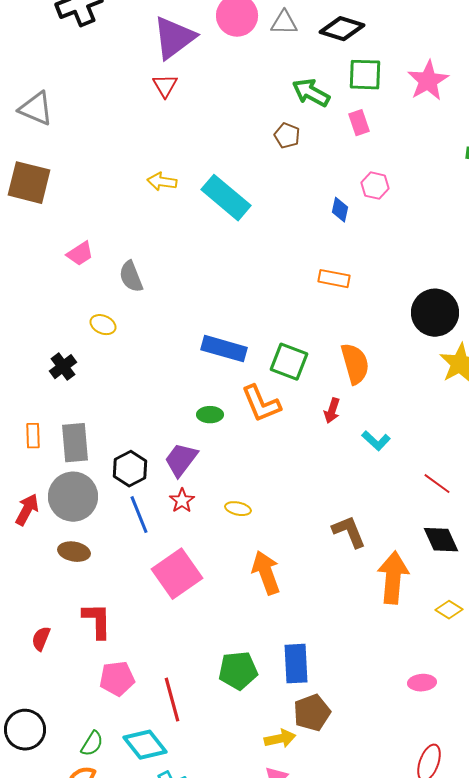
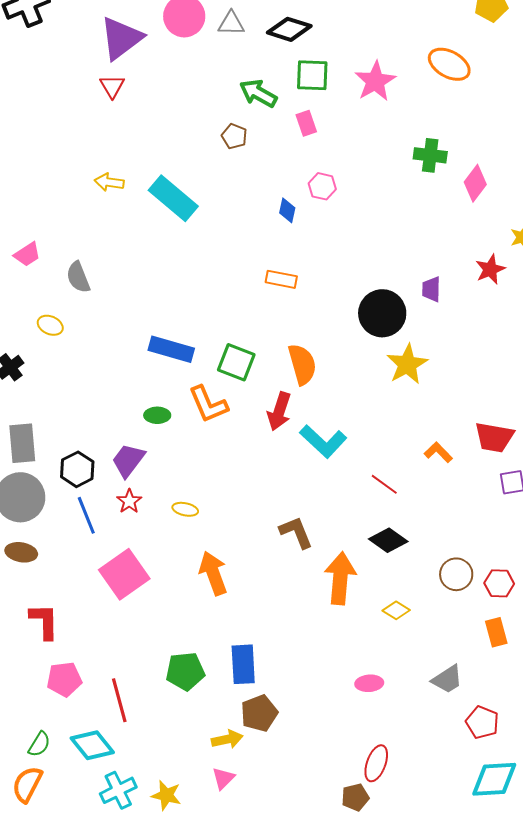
red arrow: (332, 411) -> (279, 411), size x1.5
cyan L-shape: (376, 441) -> (323, 441), size x1.6
black diamond: (441, 540) -> (388, 540), turned -30

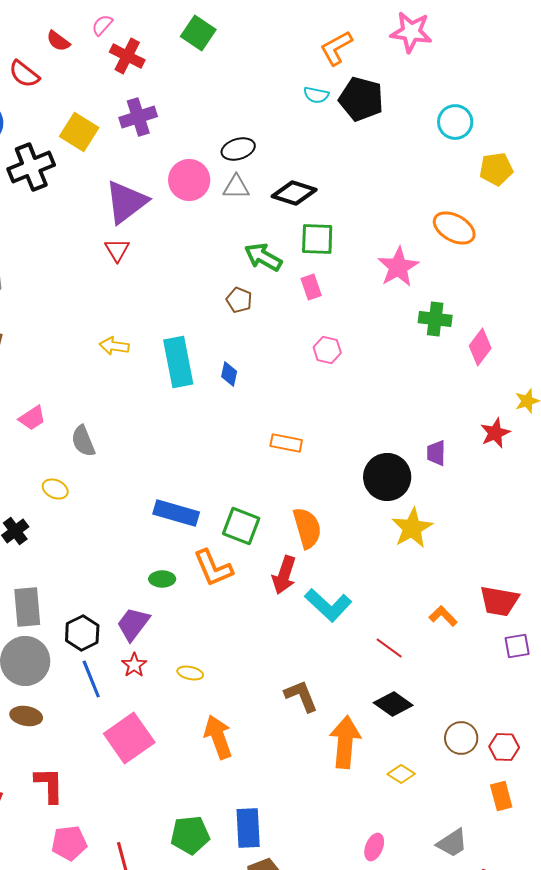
pink star: (375, 81) -> (398, 267), moved
cyan rectangle: (173, 198) -> (178, 362), turned 39
blue diamond: (287, 210) -> (229, 374), moved
pink ellipse: (369, 683) -> (374, 847), turned -64

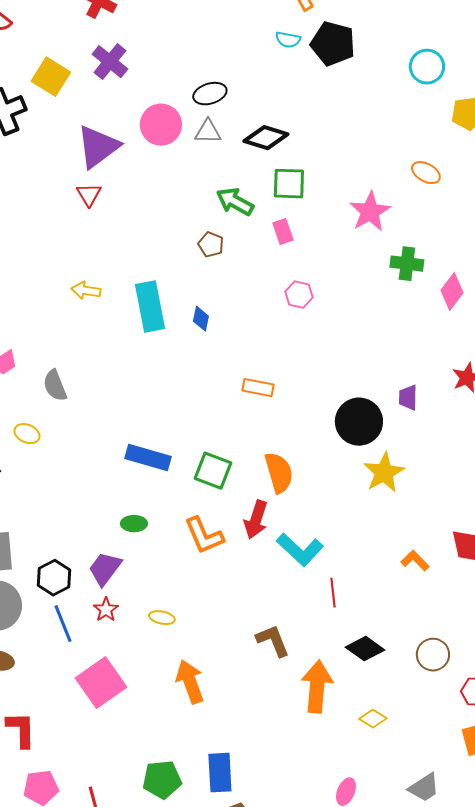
purple cross: (138, 117) -> (110, 62), turned -33
orange ellipse: (454, 228) -> (426, 173), size x0.7
orange L-shape: (213, 568) -> (204, 536), moved
red line: (389, 648) -> (333, 593), moved, turned 48
brown circle: (461, 738) -> (433, 655), moved

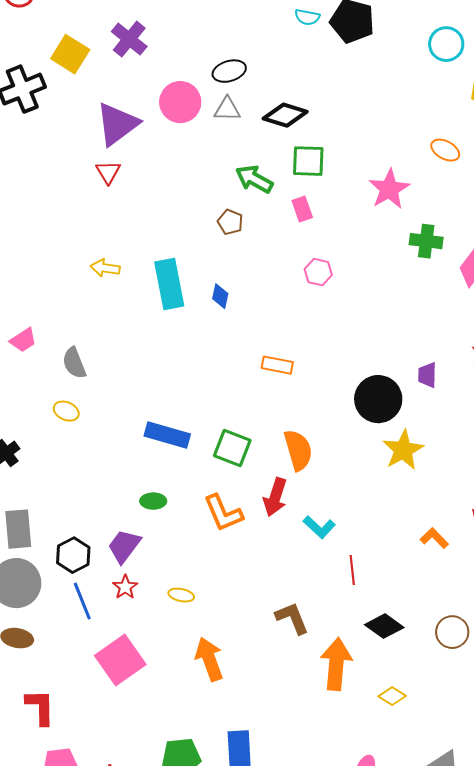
yellow ellipse: (27, 434) -> (66, 411), moved
cyan L-shape: (300, 550) -> (319, 527), size x0.7

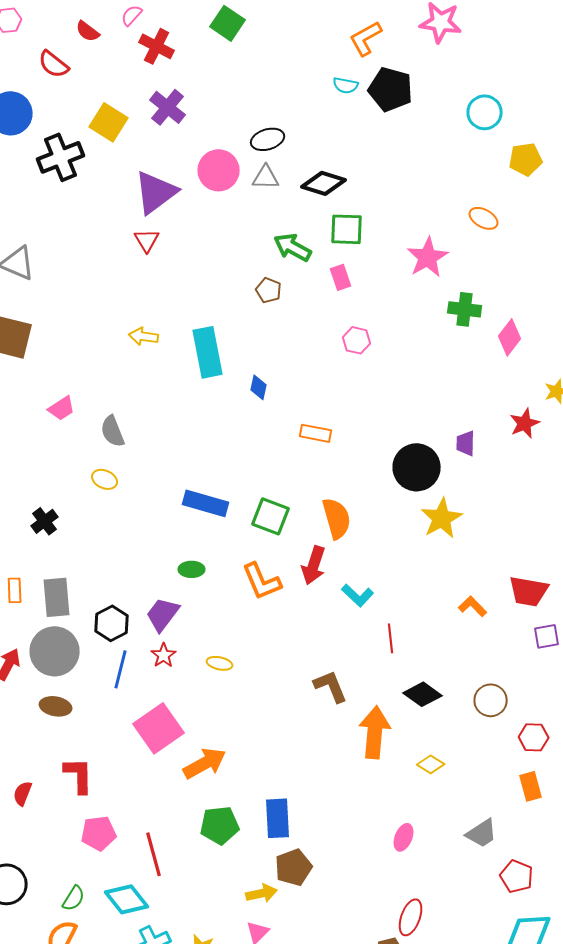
blue diamond: (220, 296) -> (259, 387), moved
blue line: (82, 601) -> (121, 669), turned 36
orange arrow: (209, 659) -> (205, 763), moved, turned 81

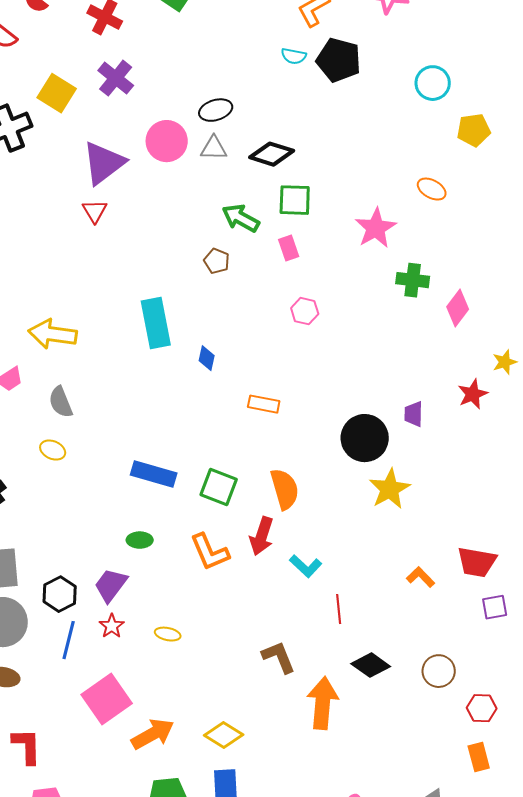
yellow arrow: (144, 336) -> (53, 334), moved, size x1.6
yellow diamond: (431, 764) -> (224, 735), moved, size x1.4

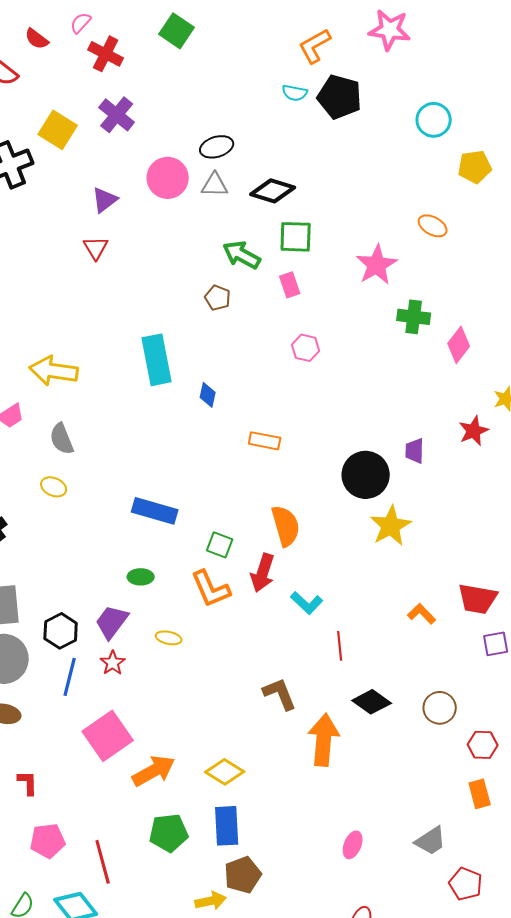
purple triangle: (104, 163) -> (105, 200), size x0.6
green square: (219, 487) -> (220, 545), moved, size x0.7
yellow ellipse: (168, 634) -> (169, 638), moved
red L-shape: (27, 746) -> (28, 783), size x0.7

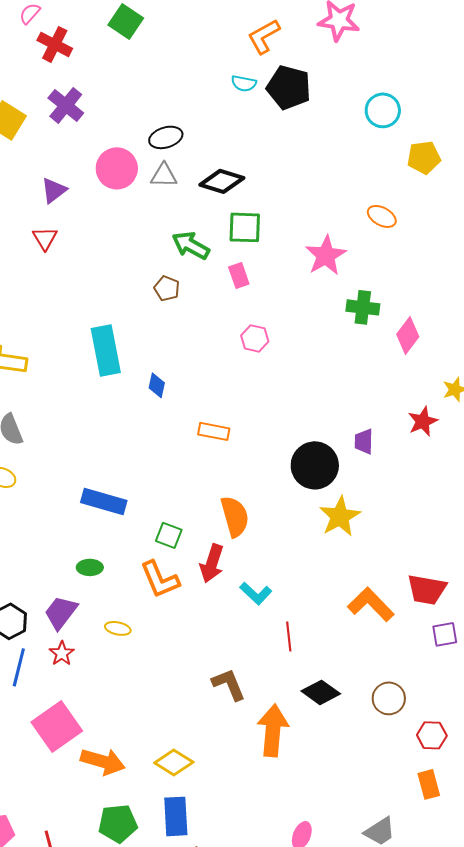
orange L-shape: (422, 614) -> (371, 604), size x1.6
orange arrow: (154, 771) -> (103, 761), turned 45

